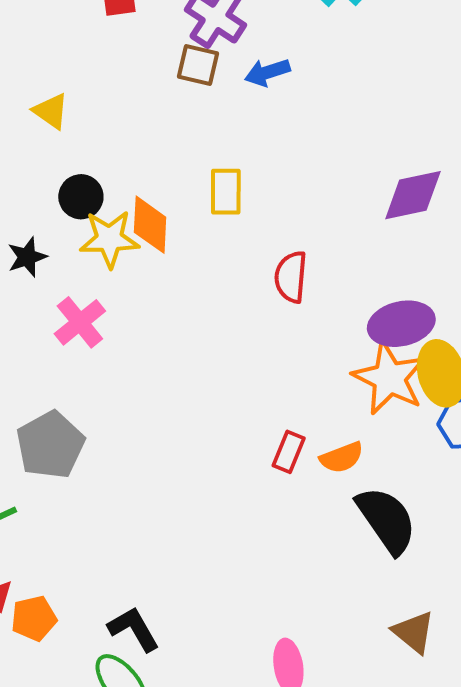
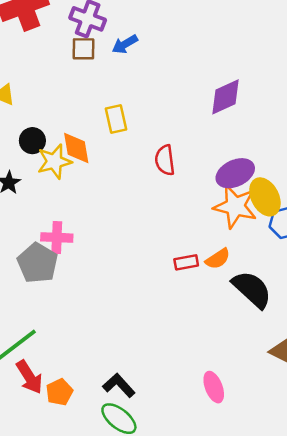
pink cross: (80, 322) -> (57, 237), moved, turned -36
gray pentagon: (50, 445) -> (38, 263), moved
red rectangle: (289, 452) -> (186, 262), turned 70

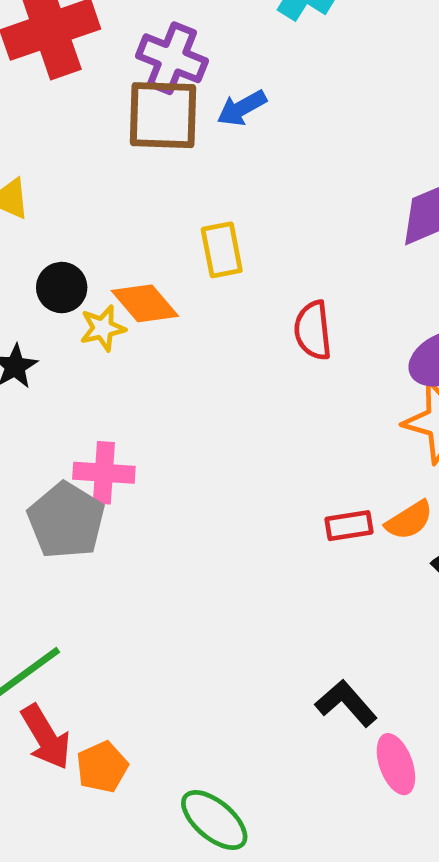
brown square: (84, 49) -> (163, 115), size x1.6
orange diamond: (76, 148) -> (145, 303), turned -32
yellow star: (54, 162) -> (103, 328), size x0.7
black L-shape: (119, 385) -> (346, 703), moved

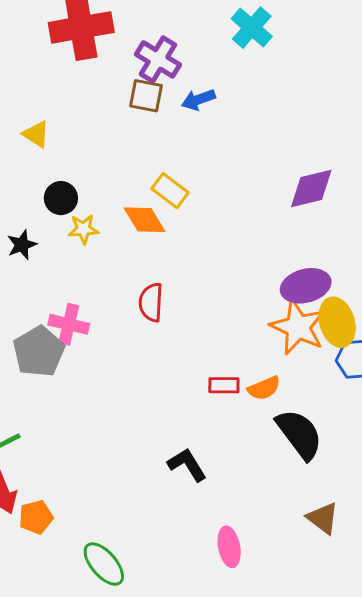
brown square: (163, 115) -> (146, 96), size x0.7
yellow rectangle: (222, 250) -> (170, 191), turned -51
orange diamond: (145, 303) -> (145, 220), moved
red semicircle: (313, 330) -> (151, 302), moved
black L-shape: (346, 703) -> (187, 465), moved

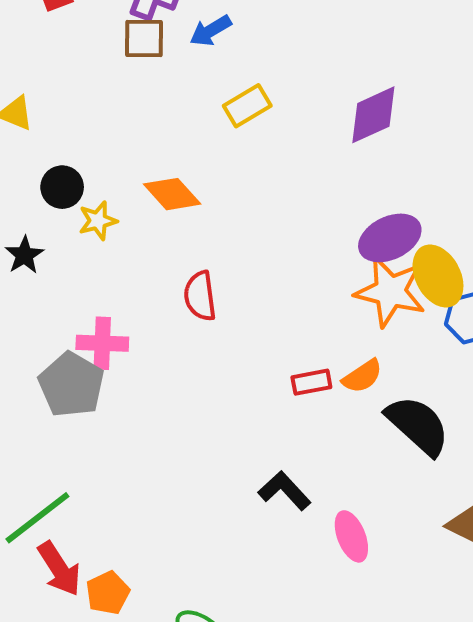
yellow rectangle: (170, 191) -> (247, 106), moved, turned -57
pink ellipse: (229, 547) -> (351, 536), moved

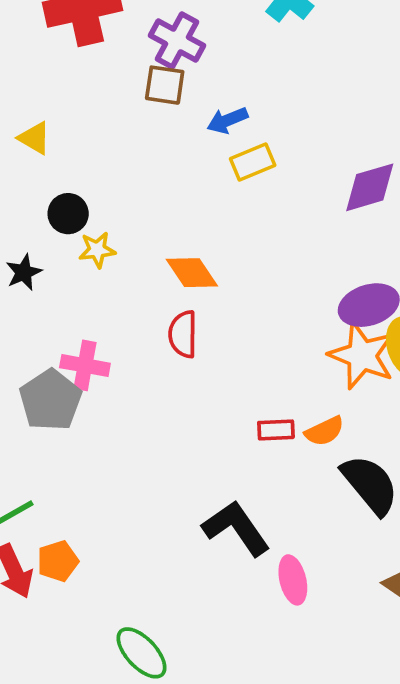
blue arrow: (211, 31) -> (227, 120), moved
orange diamond: (172, 194) -> (192, 273), moved
black L-shape: (284, 491) -> (236, 528), size x1.4
orange pentagon: (108, 593) -> (58, 561), moved

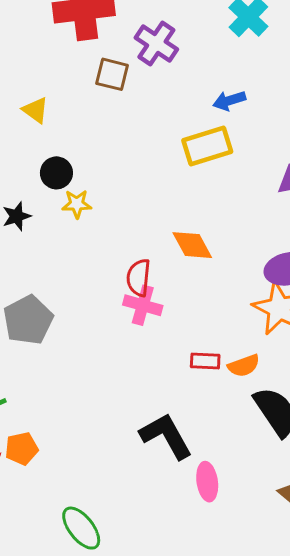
brown square: (165, 85) -> (112, 74), moved
blue arrow: (227, 120) -> (229, 101), moved
yellow rectangle: (253, 162) -> (207, 146), size x1.4
orange diamond: (192, 273) -> (192, 245), moved
pink cross: (85, 365) -> (143, 305), moved

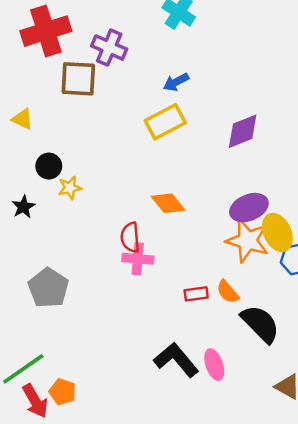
brown square: (112, 74) -> (78, 79), size x1.4
orange semicircle: (244, 366) -> (228, 292), turned 80
orange pentagon: (22, 449) -> (63, 392), turned -30
pink ellipse: (207, 482) -> (214, 365), moved

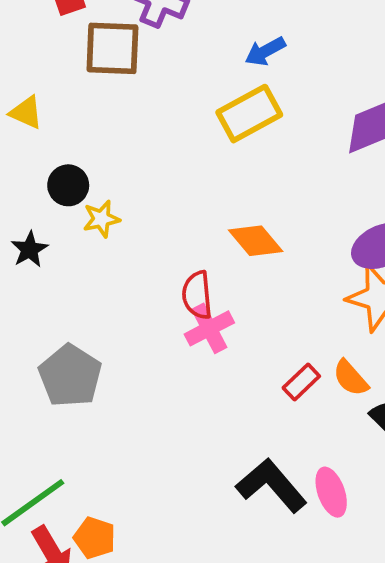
pink cross: (138, 259) -> (209, 328), turned -32
red rectangle: (196, 294) -> (301, 382), turned -35

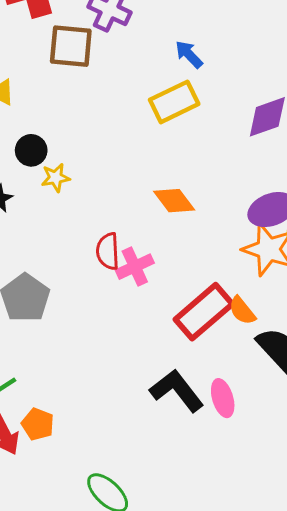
blue arrow: (265, 51) -> (189, 54), turned 72
red semicircle: (197, 295) -> (108, 251), moved
red rectangle: (301, 382) -> (204, 312), size x2.0

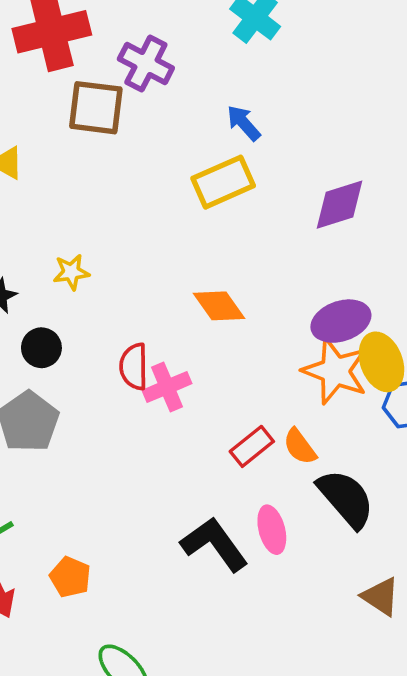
black circle: (31, 150) -> (41, 348), moved
red rectangle: (204, 312) -> (252, 446), size x0.6
pink ellipse: (223, 398) -> (272, 530), moved
orange pentagon: (38, 424) -> (70, 577), moved

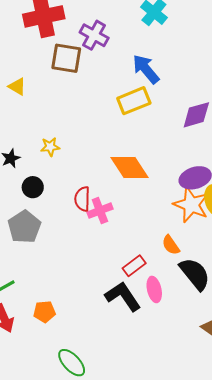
blue arrow: (244, 123) -> (146, 69), size x1.5
orange diamond: (219, 306) -> (129, 168), size x1.4
red rectangle: (252, 446) -> (134, 266), moved
orange pentagon: (70, 577) -> (44, 312), turned -30

